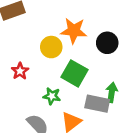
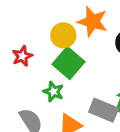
green square: (75, 73) -> (68, 63), moved

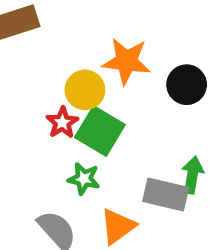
red star: (22, 56) -> (62, 123), moved

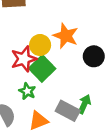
red star: (62, 123) -> (24, 59), size x1.5

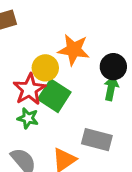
green star: (27, 91) -> (28, 118), moved
green arrow: (84, 104) -> (111, 88), moved

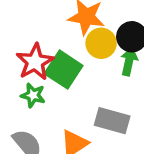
yellow circle: (45, 68) -> (101, 43), moved

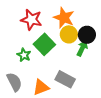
red star: (35, 62) -> (31, 20), moved, turned 30

